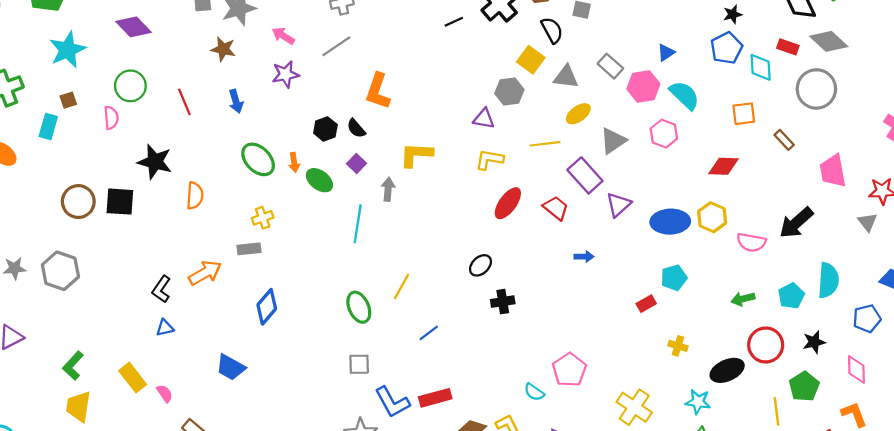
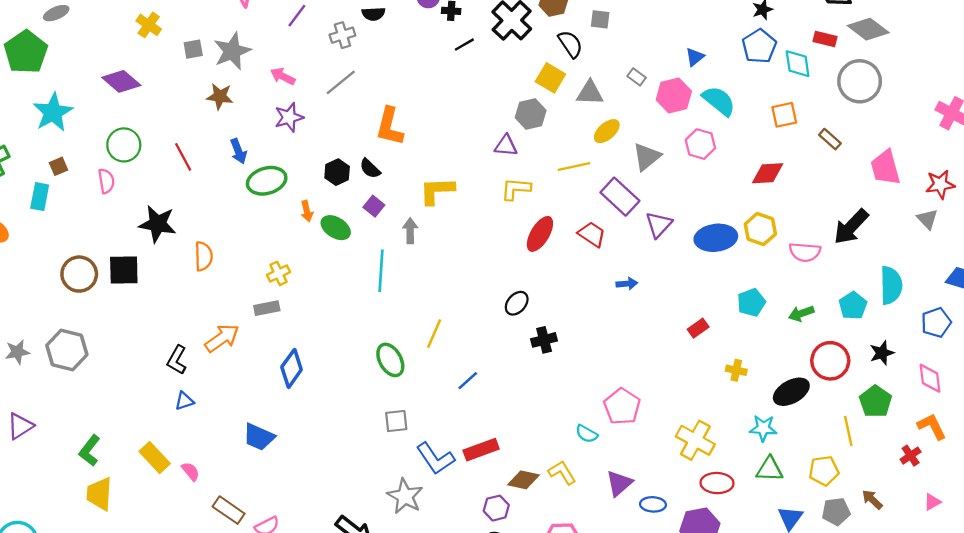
gray rectangle: (610, 66) -> (637, 77), size x0.7
green ellipse: (258, 159) -> (267, 181), moved, turned -56
cyan pentagon: (674, 278) -> (751, 302), moved

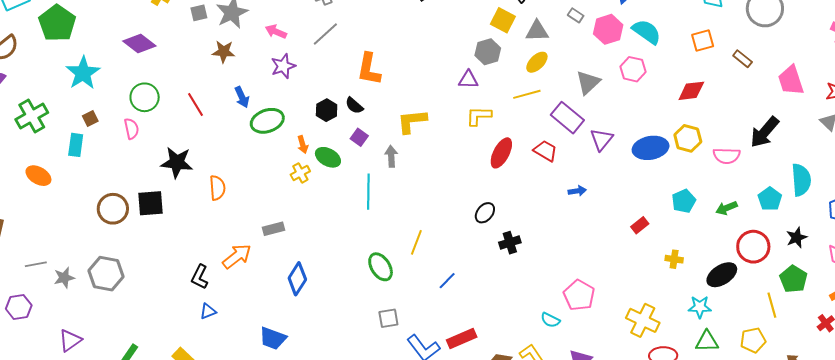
yellow ellipse: (607, 131) -> (537, 62), moved
yellow cross: (278, 273) -> (300, 173), moved

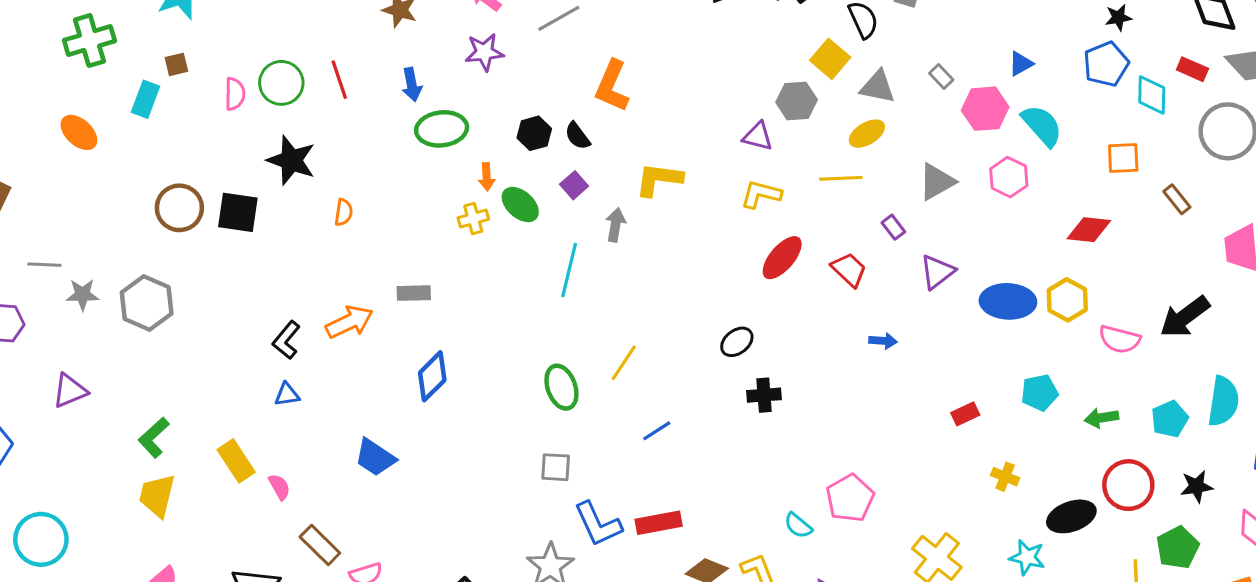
green circle: (145, 97) -> (281, 83), moved
purple rectangle: (567, 118) -> (893, 227), size x0.5
orange semicircle: (217, 188) -> (344, 212), size x0.7

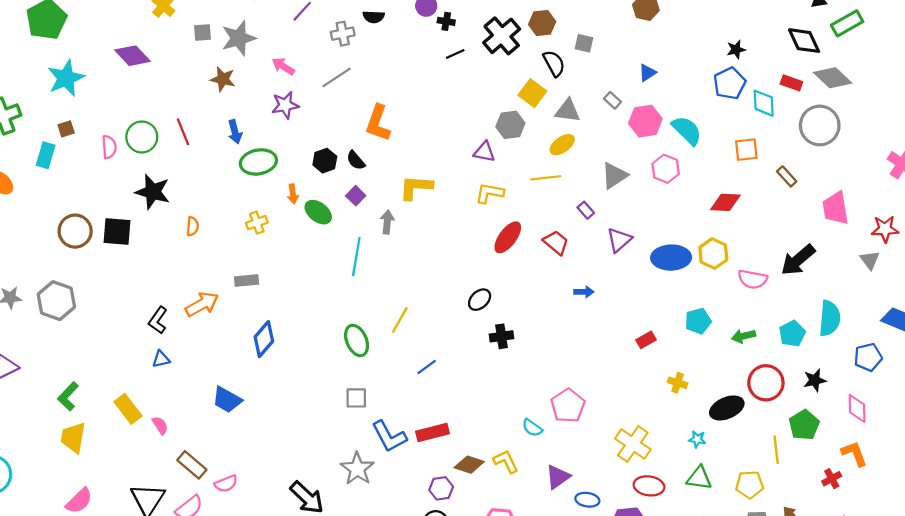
blue triangle: (1021, 64) -> (647, 73), moved
yellow cross: (473, 219) -> (257, 223), moved
cyan star: (1027, 557) -> (697, 439), size x0.7

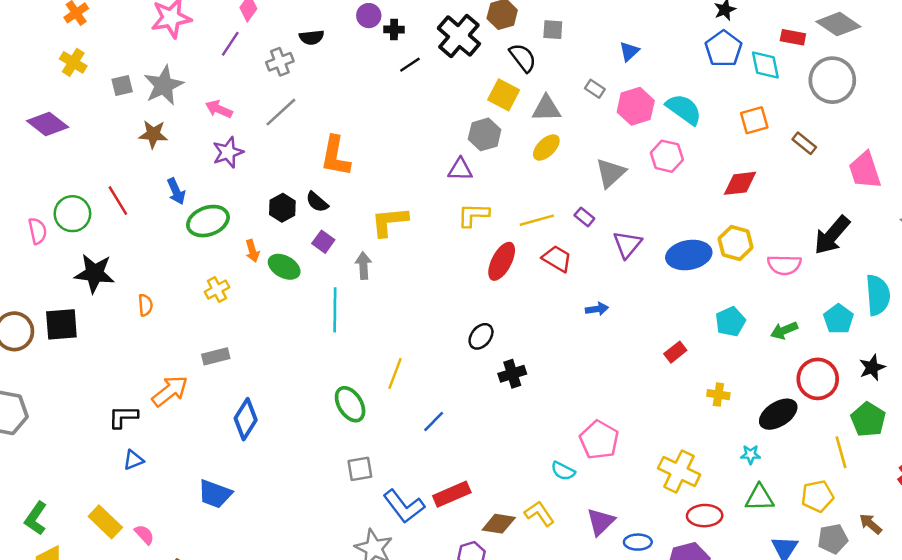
yellow line: (546, 178) -> (537, 220), moved
black L-shape: (158, 320) -> (123, 417), turned 64

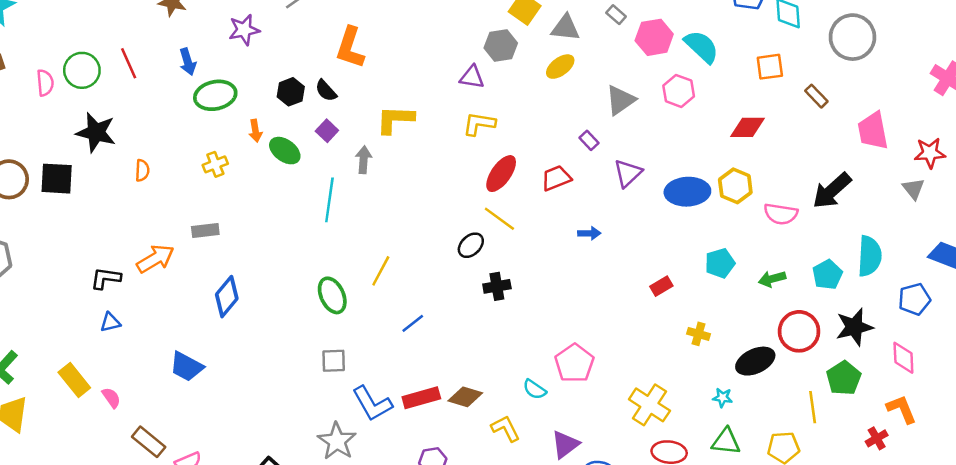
yellow line: (537, 220) -> (499, 219), moved, turned 44
red trapezoid: (557, 259) -> (556, 178), turned -60
black star: (872, 367) -> (854, 327), size x1.4
brown diamond: (499, 524) -> (465, 397), moved

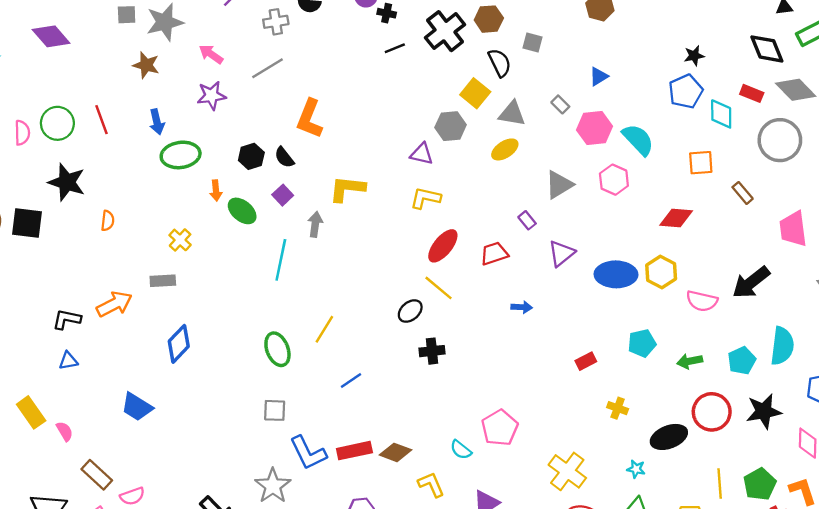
yellow cross: (215, 164) -> (180, 240), moved, turned -30
green pentagon: (844, 378) -> (760, 484), moved

